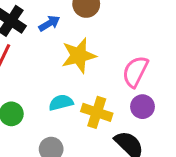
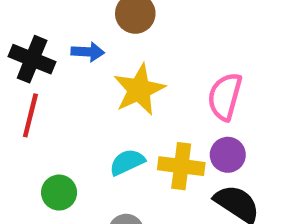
blue arrow: (49, 23) -> (88, 52), turned 45
purple circle: (142, 107) -> (228, 155), moved

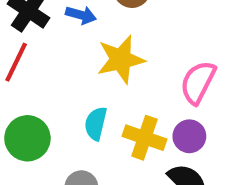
cyan semicircle: (127, 162) -> (96, 124), turned -64
green circle: (59, 193) -> (27, 138), size x1.4

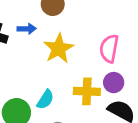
cyan semicircle: (96, 124) -> (45, 100), moved, turned -144

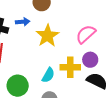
pink semicircle: (109, 49) -> (86, 34), turned 40
cyan semicircle: (45, 100) -> (48, 75), moved

